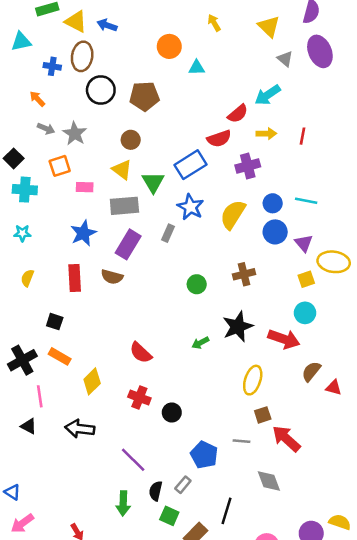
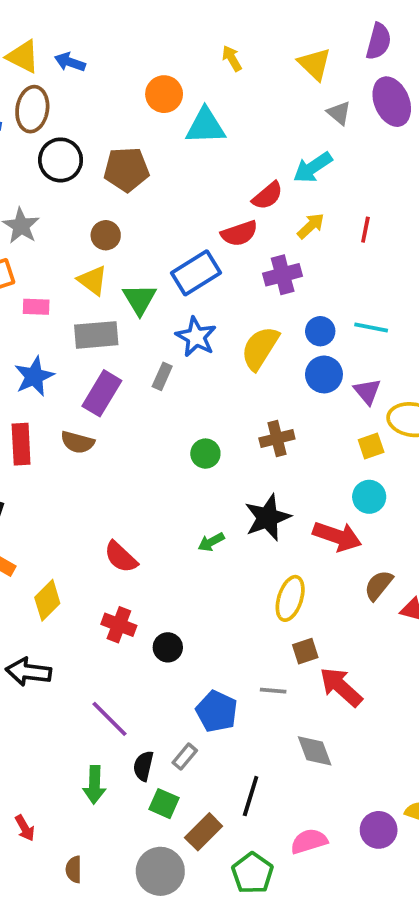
cyan triangle: (197, 68) -> (205, 126), size x1.6
yellow arrow: (266, 134) -> (311, 226), turned -42

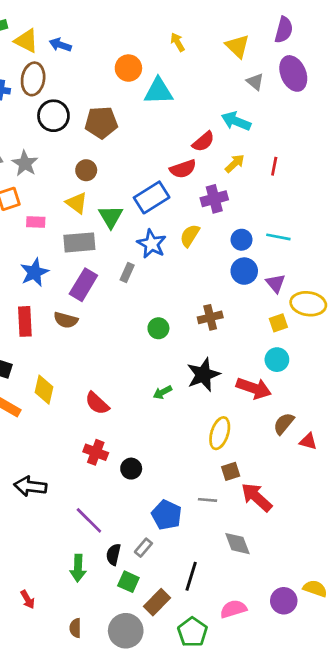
cyan arrow: (313, 167) -> (236, 121), turned 56
yellow semicircle: (260, 348) -> (190, 236), moved, size x0.7
yellow diamond: (47, 600) -> (44, 390), moved, turned -32
brown semicircle: (74, 869) -> (75, 628), moved

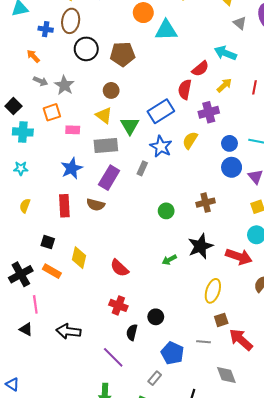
red semicircle: (183, 169) -> (185, 89), turned 120
black circle: (131, 469) -> (156, 317), moved
black semicircle: (113, 554) -> (132, 332), moved

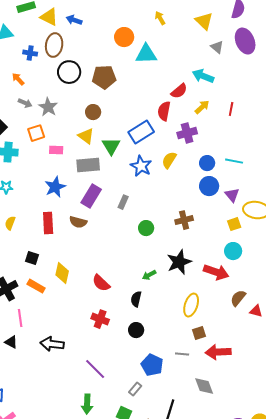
gray rectangle: (142, 168) -> (123, 202), moved
black semicircle: (132, 332) -> (136, 299), moved
red arrow: (241, 340) -> (218, 352), turned -45

